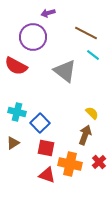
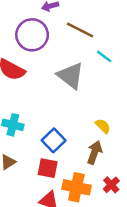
brown line: (86, 33) -> (80, 30), moved
blue square: (40, 123) -> (54, 140), moved

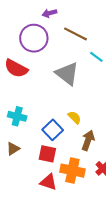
yellow semicircle: (103, 126) -> (74, 117), moved

